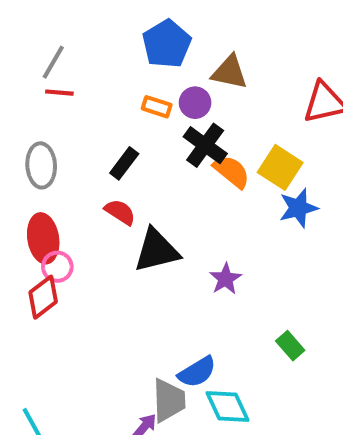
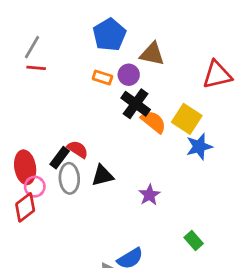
black rectangle: (124, 163) -> (60, 158), moved
gray ellipse: (41, 165) -> (69, 178), moved
black triangle: (157, 250) -> (102, 176), size x0.7

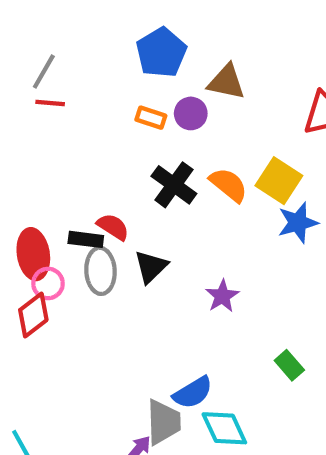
black cross: (136, 104) -> (174, 185), moved
black rectangle: (60, 158) -> (86, 239), turned 60
black triangle: (102, 176) -> (151, 267), turned -30

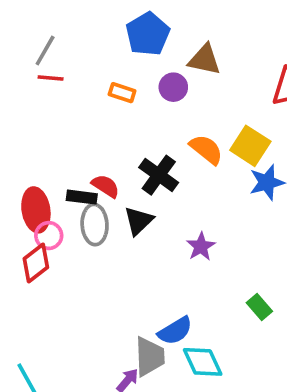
orange rectangle: (151, 118) -> (122, 93), moved
black cross: (174, 185) -> (159, 175), moved

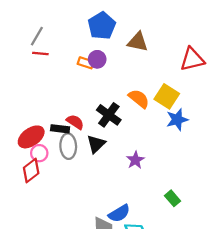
purple circle: (173, 87) -> (97, 59), moved
red ellipse: (36, 210) -> (31, 137), turned 64

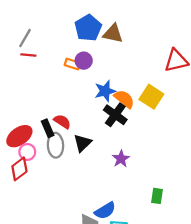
brown triangle: (138, 42) -> (113, 34), moved
black cross: (109, 115) -> (115, 115), moved
blue star: (177, 120) -> (105, 91), moved
black rectangle: (60, 129) -> (48, 128), turned 60
green rectangle: (172, 198) -> (157, 196), turned 49

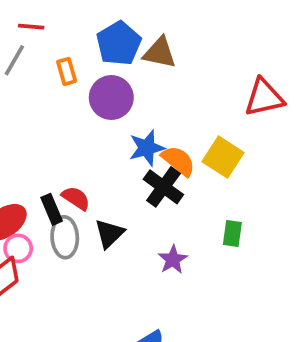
red line: (28, 55) -> (31, 27), moved
purple circle: (84, 61) -> (111, 97), size x1.5
orange rectangle: (72, 64) -> (67, 71), moved, turned 56
green rectangle: (157, 196) -> (232, 234), moved

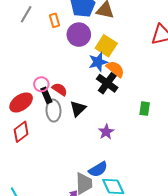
yellow square: (223, 157) -> (106, 46), moved
pink circle: (18, 248) -> (41, 84), moved
purple star: (173, 260) -> (106, 132), moved

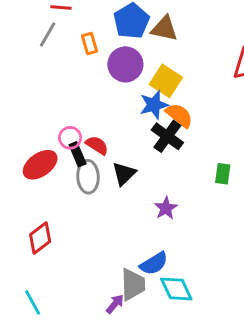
red diamond: (21, 132) -> (40, 238), moved

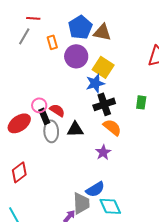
orange semicircle: (179, 115) -> (112, 127), moved
black cross: (167, 136) -> (104, 104), turned 35
black triangle: (124, 174) -> (75, 129), turned 42
green rectangle: (223, 174) -> (141, 102), moved

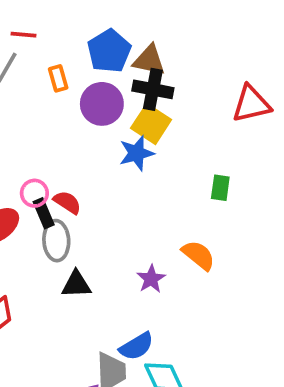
black cross: (104, 104) -> (153, 89), moved, turned 30
orange semicircle: (112, 127) -> (198, 255), moved
black triangle: (75, 129) -> (76, 284), moved

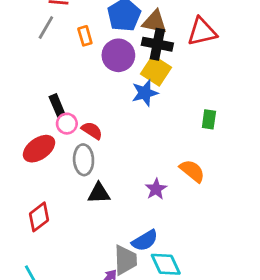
red triangle: (251, 104) -> (202, 32), moved
black rectangle: (44, 213) -> (57, 105), moved

